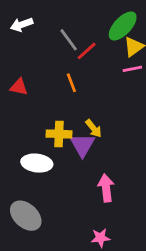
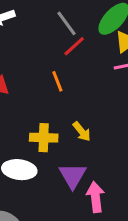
gray line: (69, 40) -> (66, 23), moved
purple triangle: (82, 145) -> (73, 176), moved

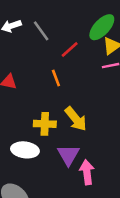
gray line: (66, 23) -> (41, 31), moved
yellow arrow: (82, 132) -> (76, 119), size x1.5

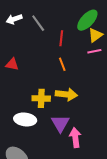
red line: (70, 49) -> (61, 38), turned -42
orange line: (56, 78) -> (62, 64), moved
yellow arrow: (76, 119) -> (66, 94), turned -45

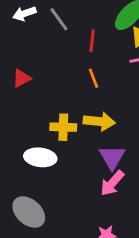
red triangle: (12, 64) -> (22, 78), turned -40
purple triangle: (60, 123) -> (112, 157), moved
pink arrow: (75, 138) -> (112, 183), turned -132

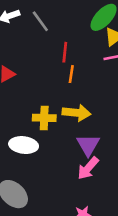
red line: (92, 41) -> (65, 52), moved
orange line: (93, 78) -> (71, 74), turned 30

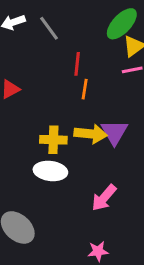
white ellipse: (24, 145) -> (50, 171), moved
purple triangle: (88, 145) -> (114, 132), moved

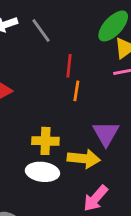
yellow arrow: (91, 134) -> (84, 159), moved

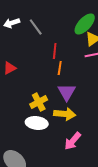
purple triangle: (106, 134) -> (67, 92), moved
yellow cross: (45, 141) -> (39, 102), turned -30

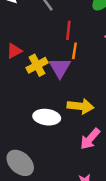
purple triangle: (67, 92) -> (60, 68), moved
yellow cross: (39, 102) -> (37, 65), moved

